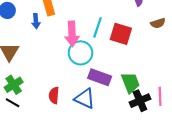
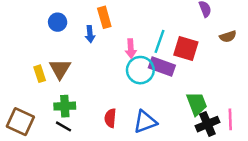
pink arrow: (72, 34) -> (131, 49), size x0.7
purple rectangle: (100, 77) -> (162, 66), moved
green cross: (14, 85) -> (65, 106), turned 30
blue triangle: (85, 99) -> (145, 122), turned -45

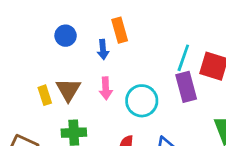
pink arrow: (131, 49) -> (106, 88), moved
purple rectangle: (162, 66) -> (186, 87), turned 55
cyan circle: (140, 70) -> (142, 101), moved

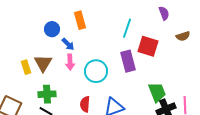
blue circle: (66, 36) -> (52, 29), moved
blue arrow: (103, 49) -> (68, 44), moved, turned -40
cyan line: (183, 58) -> (127, 28), moved

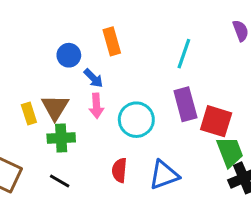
red square: (148, 46) -> (216, 121), moved
green cross: (47, 94) -> (61, 138), moved

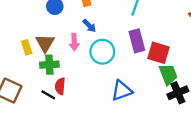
blue arrow: (93, 78) -> (89, 26), moved
red semicircle: (119, 170) -> (60, 86), moved

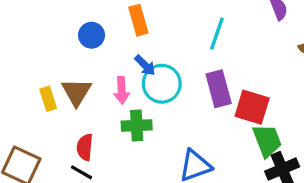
cyan circle: (102, 52) -> (162, 84), moved
green cross: (49, 65) -> (137, 125), moved
red semicircle: (60, 86) -> (85, 147), moved

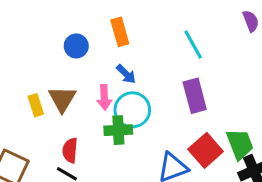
cyan line: (217, 34) -> (193, 44), turned -48
cyan circle: (162, 84) -> (132, 110), moved
red square: (252, 107) -> (206, 150), moved, turned 32

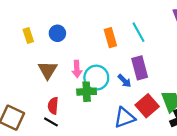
orange rectangle: (120, 32) -> (110, 38), moved
blue arrow: (126, 74) -> (124, 81), moved
yellow rectangle: (36, 105) -> (28, 35), moved

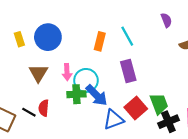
blue circle: (57, 33) -> (48, 37), size x1.6
orange rectangle: (110, 38) -> (100, 41), turned 30
blue arrow: (124, 81) -> (97, 95), moved, size x1.6
black line: (51, 122) -> (29, 112), moved

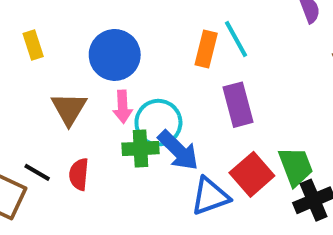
blue circle: (48, 37) -> (115, 55), moved
orange rectangle: (100, 41) -> (206, 49), moved
black line: (29, 112) -> (37, 172), moved

